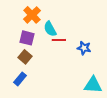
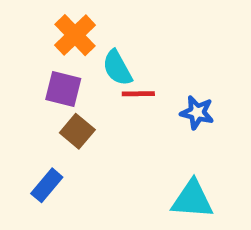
brown square: (25, 57) -> (77, 131), moved
cyan triangle: (93, 85) -> (192, 199), moved

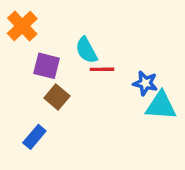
orange cross: (75, 35) -> (22, 26), moved
cyan triangle: (192, 199) -> (161, 106), moved

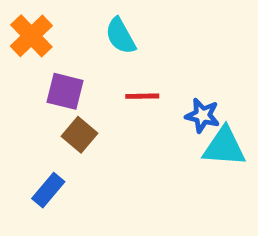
cyan semicircle: (86, 50) -> (121, 36), moved

